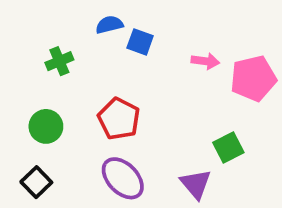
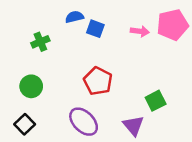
pink arrow: (205, 61) -> (140, 31), moved
pink pentagon: (253, 78) -> (173, 25), moved
red pentagon: (119, 119) -> (98, 81), moved

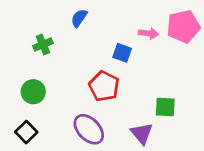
blue semicircle: (74, 17) -> (79, 18), turned -42
blue square: (95, 29) -> (122, 53), moved
green square: (156, 101) -> (165, 107), turned 30

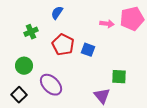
blue square: (122, 53) -> (88, 50), moved
red pentagon: (104, 86) -> (63, 45), moved
purple ellipse: (89, 129) -> (51, 85), moved

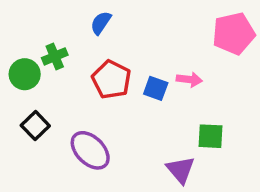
pink arrow: (107, 24) -> (189, 79), moved
green circle: (24, 66) -> (25, 74), moved
black square: (19, 95) -> (35, 126), moved

